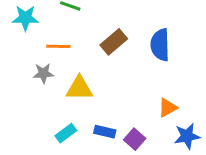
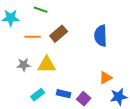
brown rectangle: (114, 42) -> (59, 34), moved
gray star: (43, 73) -> (24, 65), moved

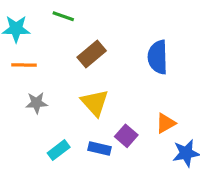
orange line: (33, 37) -> (24, 65), moved
yellow triangle: (47, 65) -> (95, 103), moved, turned 48
purple square: (84, 99) -> (126, 136), moved

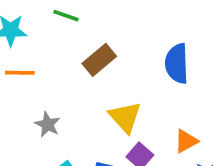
gray star: (37, 103) -> (48, 124), moved, turned 30
yellow triangle: (95, 103) -> (125, 117), moved

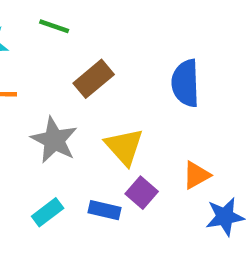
gray star: (48, 124) -> (54, 140), moved, size x1.5

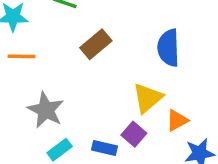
gray star: (54, 140) -> (46, 110), moved
yellow triangle: (124, 147) -> (148, 98), moved, turned 32

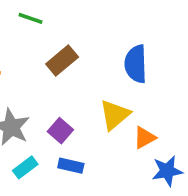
purple square: (134, 134) -> (60, 131), moved

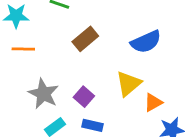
blue semicircle: (136, 64) -> (146, 42), turned -112

